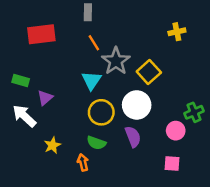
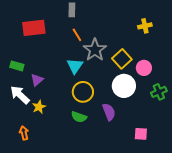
white circle: (137, 105) -> (124, 86), moved
pink circle: (176, 131) -> (144, 68), moved
yellow star: (52, 145) -> (39, 107), moved
orange arrow: (83, 162) -> (24, 133), moved

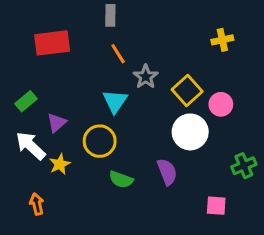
gray star: (95, 50) -> (146, 77), size x0.7
green rectangle: (17, 66) -> (26, 101), turned -56
yellow circle: (83, 92) -> (100, 141), moved
green cross: (159, 92) -> (244, 166), moved

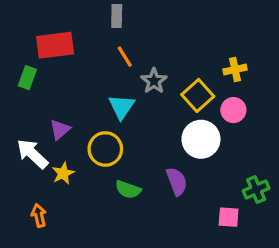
yellow cross: (222, 40) -> (235, 70), moved
green rectangle: (26, 101) -> (27, 78), moved, turned -30
green cross: (244, 166) -> (256, 190), moved

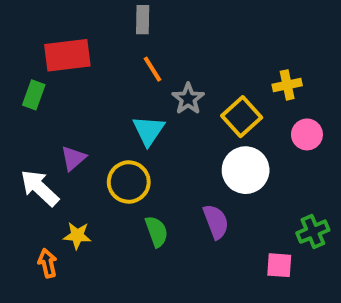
pink circle: (233, 110) -> (307, 134), moved
yellow star: (63, 173) -> (77, 235), moved, turned 30
green semicircle: (128, 190) -> (156, 232), turned -130

